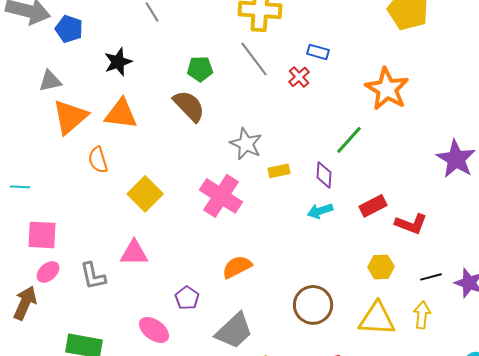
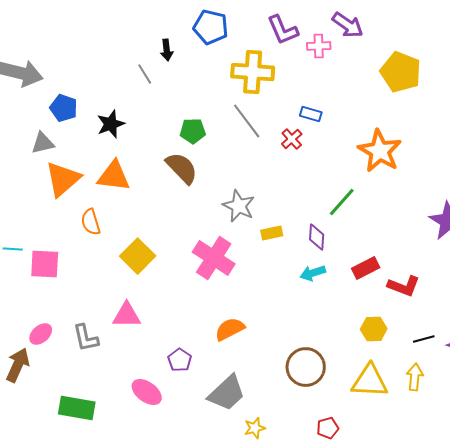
blue pentagon: (69, 29) -> (64, 108), moved
pink square: (42, 235) -> (45, 264), moved

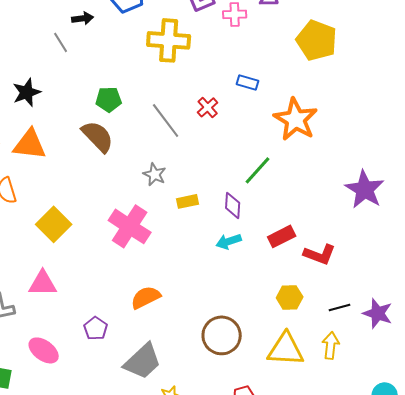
black arrow: (167, 50) -> (83, 18), turned -90
blue rectangle: (311, 114) -> (248, 82), moved
gray line: (247, 121) -> (166, 120), moved
gray star: (239, 206) -> (155, 174), size x0.7
pink ellipse: (147, 392) -> (44, 350), moved

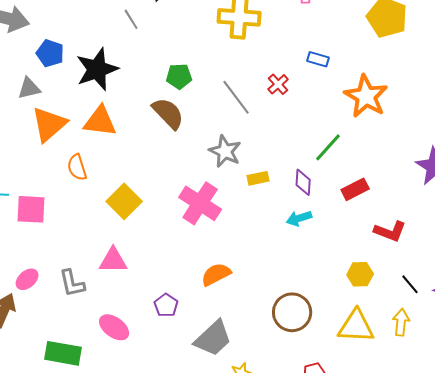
black star: (27, 92) -> (97, 69), size x1.5
gray star: (155, 174) -> (225, 151), size x1.4
red rectangle: (282, 236) -> (355, 189), moved
black line: (340, 307) -> (410, 284), turned 65

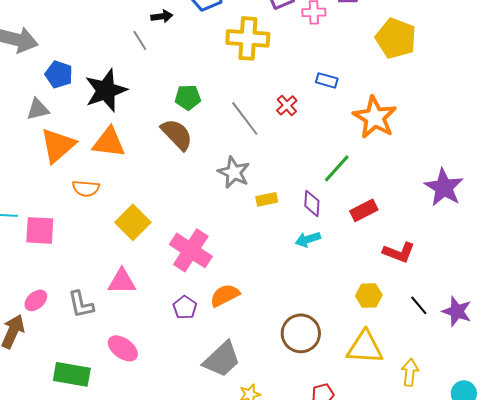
orange semicircle: (77, 167) -> (86, 188), turned -68
pink cross: (200, 203) -> (191, 250), moved
purple pentagon: (166, 305) -> (185, 307), moved
yellow arrow: (401, 322) -> (410, 372), moved

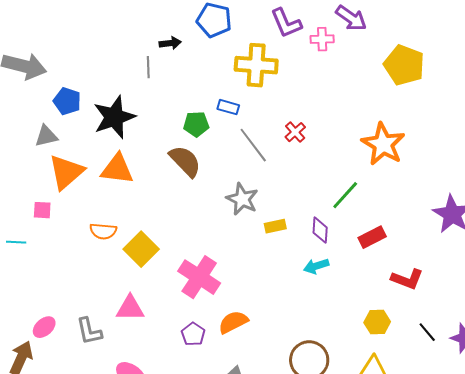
gray line: (140, 40) -> (148, 67), turned 30
blue rectangle: (327, 80) -> (228, 107), moved
orange semicircle: (86, 188) -> (103, 231), moved
pink square: (40, 230) -> (42, 210), moved, size x0.6

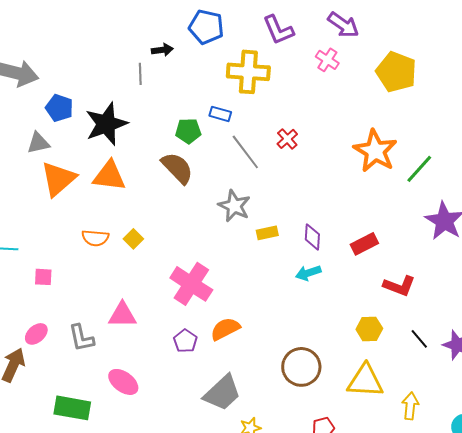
pink cross: (322, 39) -> (327, 60), moved, turned 35
green line: (345, 195) -> (419, 169), moved
pink square: (42, 210) -> (43, 277), moved
yellow square: (141, 249) -> (133, 239), moved, size x0.6

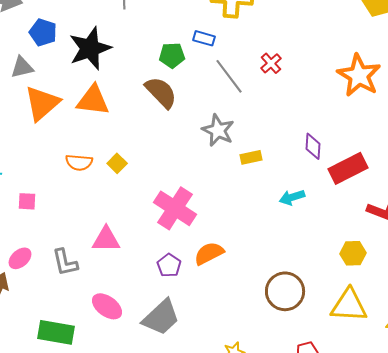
purple diamond: (312, 237) -> (313, 146), moved
red rectangle: (364, 244) -> (348, 168), size x1.4
gray trapezoid: (222, 393) -> (161, 317), moved

